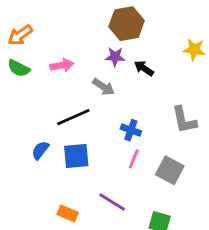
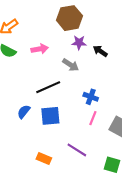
brown hexagon: (127, 24) -> (69, 18), moved

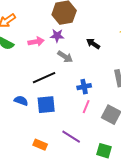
purple star: (79, 43) -> (57, 36), moved
blue cross: (91, 97) -> (84, 87), turned -32
blue semicircle: (24, 112) -> (21, 101), turned 72

